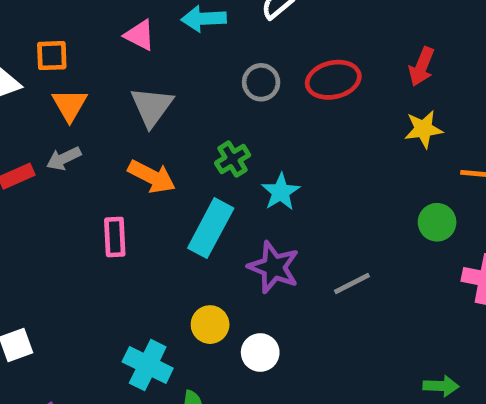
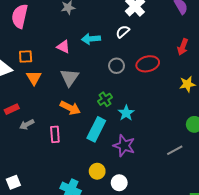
red arrow: (422, 67) -> (183, 47), moved
gray arrow: (64, 158) -> (27, 124), moved
gray line: (352, 284) -> (175, 150), moved

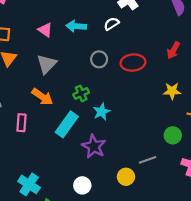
yellow circle: (97, 171) -> (126, 177), moved

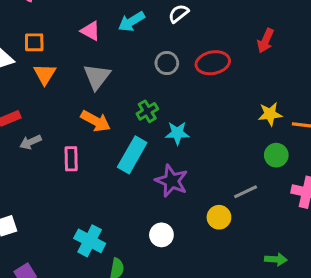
cyan arrow: (76, 26) -> (131, 22), turned -30
yellow star: (172, 91) -> (270, 114), moved
cyan star: (102, 112) -> (177, 133), turned 30

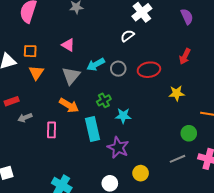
cyan arrow: (131, 22) -> (96, 64), moved
yellow star: (270, 114) -> (177, 93), moved
cyan rectangle: (132, 155) -> (93, 129), turned -45
gray line: (246, 192) -> (177, 159), moved
yellow circle: (219, 217) -> (141, 173), moved

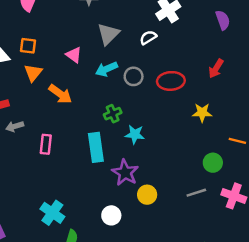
pink triangle: (68, 45) -> (74, 55), moved
gray triangle: (71, 76) -> (108, 34), moved
orange arrow: (69, 105) -> (60, 94), moved
yellow circle: (141, 173) -> (147, 195), moved

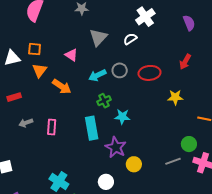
cyan arrow: (106, 69) -> (97, 75), moved
gray arrow: (15, 126) -> (26, 123), moved
green circle: (213, 163) -> (189, 144), moved

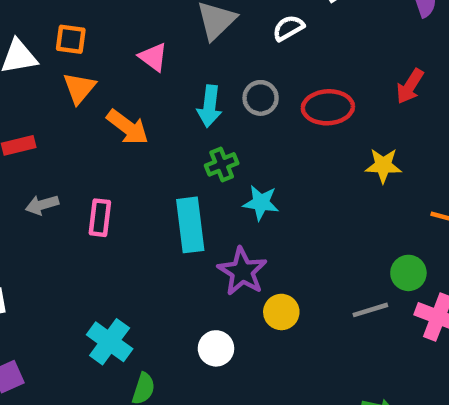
cyan arrow: (97, 75) -> (210, 106), turned -60

